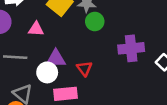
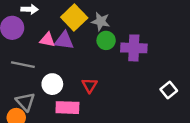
purple cross: (131, 48) -> (134, 48), moved
purple triangle: (56, 59) -> (64, 41), moved

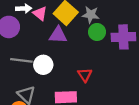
pink triangle: (47, 40) -> (40, 13), moved, turned 32
white circle: (52, 84) -> (43, 65), moved

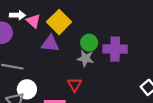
gray star: (91, 15) -> (85, 58), moved
white circle: (43, 65) -> (27, 89), moved

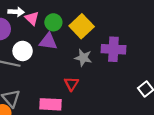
yellow square: (59, 22) -> (82, 26), moved
green circle: (89, 43) -> (53, 22), moved
white circle: (27, 89) -> (23, 51), moved

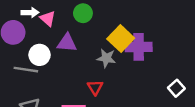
green circle: (53, 22) -> (83, 13), moved
yellow square: (82, 26) -> (121, 39), moved

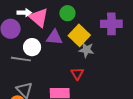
pink triangle: (48, 19) -> (39, 18), size x1.5
yellow square: (121, 39) -> (79, 35), moved
purple cross: (139, 47) -> (111, 24), moved

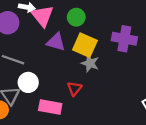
yellow square: (79, 35) -> (85, 45), turned -30
white circle: (32, 47) -> (28, 82), moved

